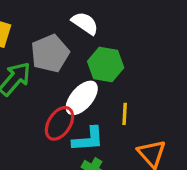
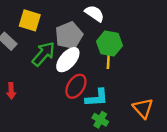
white ellipse: (82, 98) -> (68, 60), moved
yellow line: (125, 114) -> (108, 61), moved

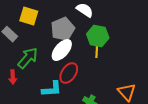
green arrow: (44, 54) -> (28, 58), moved
cyan L-shape: (97, 98) -> (52, 89), moved

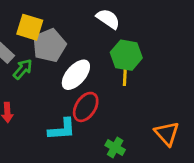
gray pentagon: (63, 29) -> (49, 45), moved
green arrow: (28, 58) -> (23, 69), moved, size x0.7

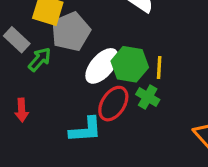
green hexagon: (126, 55) -> (130, 64), moved
green cross: (115, 147) -> (148, 97), moved

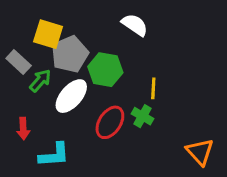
green hexagon: (130, 64) -> (105, 70), moved
white ellipse: (102, 66) -> (71, 96), moved
cyan L-shape: (85, 130) -> (54, 155), moved

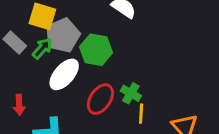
green arrow: (40, 81) -> (42, 48), moved
yellow line: (153, 88) -> (141, 114), moved

